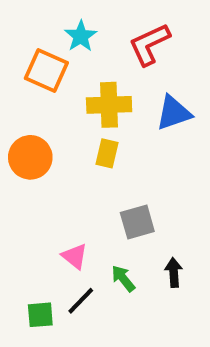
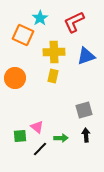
gray square: (137, 222) -> (84, 110), moved
green arrow: (123, 279) -> (61, 138), turned 128
green square: (40, 315) -> (20, 136), moved

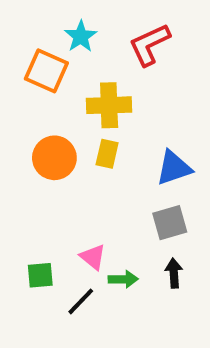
blue triangle: (86, 56) -> (174, 168), moved
orange circle: (15, 78) -> (54, 158), moved
pink triangle: (37, 127) -> (93, 257), moved

